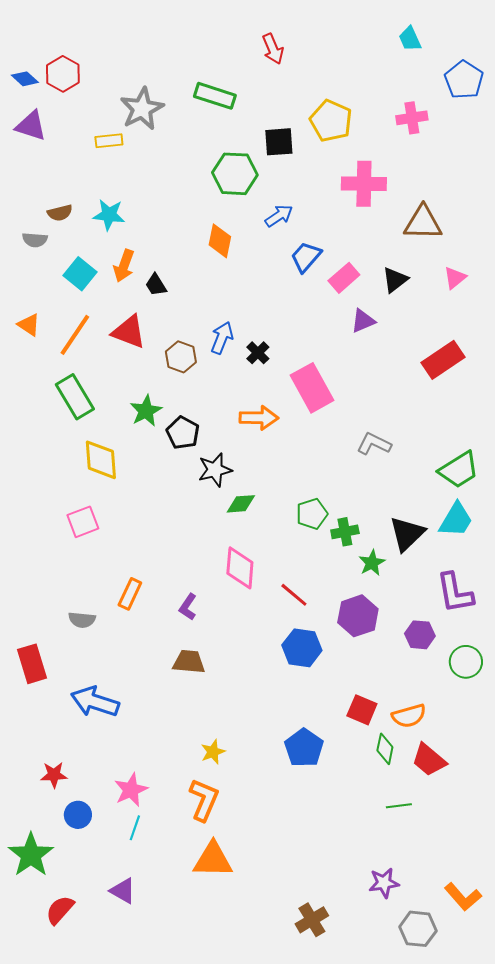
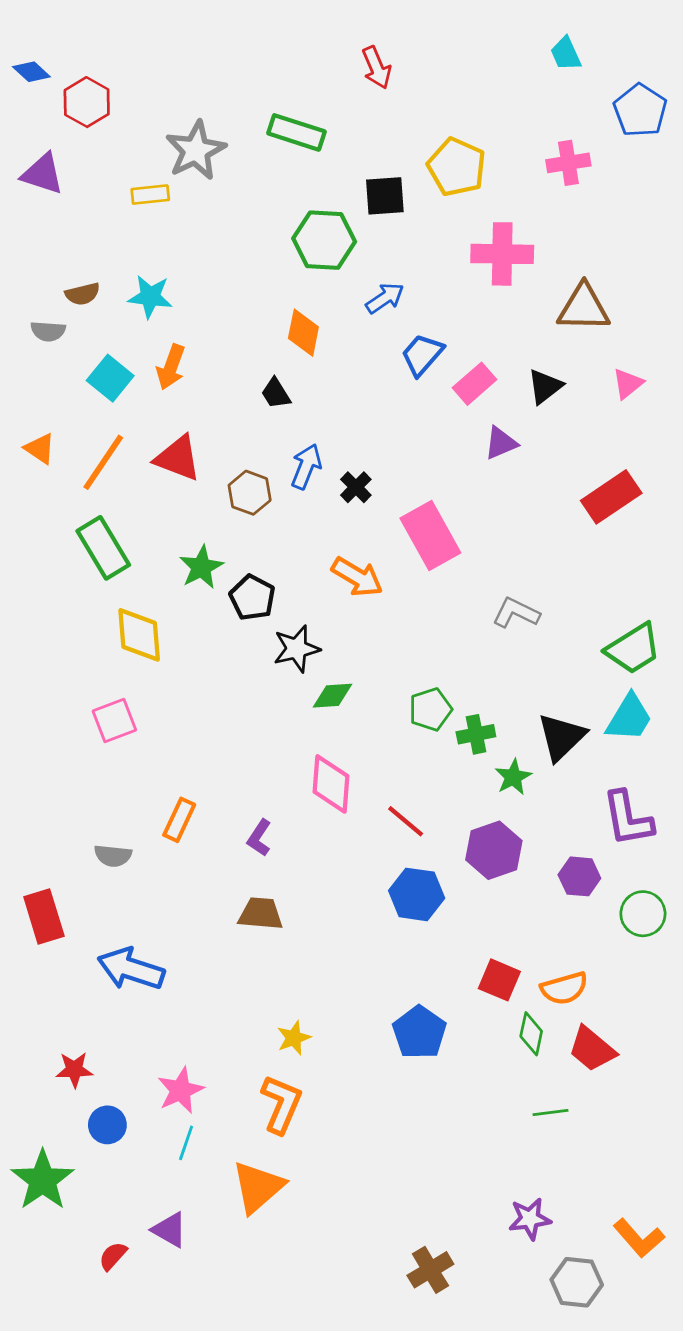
blue diamond: (25, 79) -> (31, 72), moved
black trapezoid: (156, 285) -> (276, 393), moved
orange arrow: (259, 418) -> (357, 577), turned 30
orange triangle: (213, 860) -> (258, 1187), moved, turned -42
red semicircle: (60, 910) -> (113, 1256), moved, size x0.7

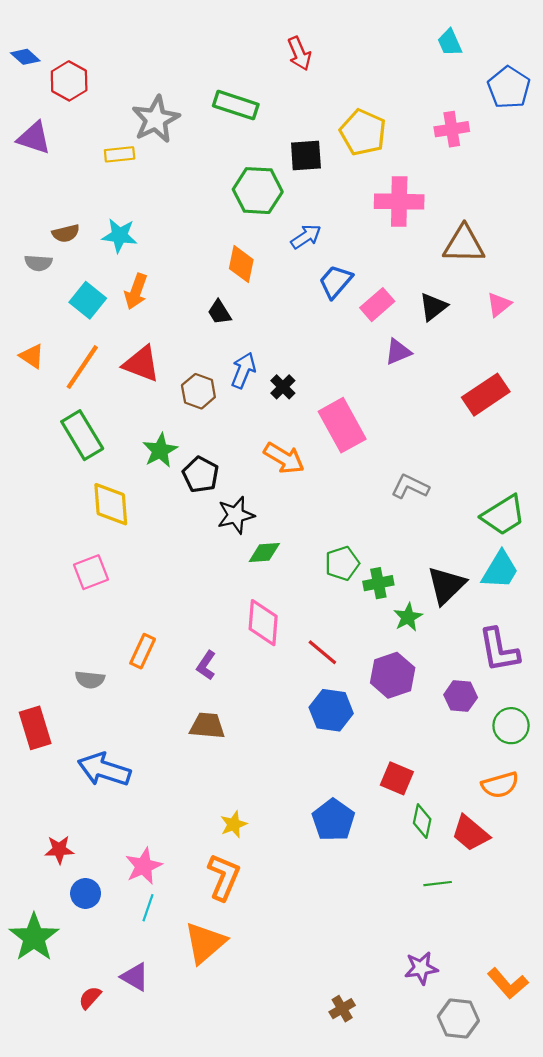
orange semicircle: (564, 988) -> (500, 785), moved
brown cross: (430, 1270) -> (342, 1009), size x0.7

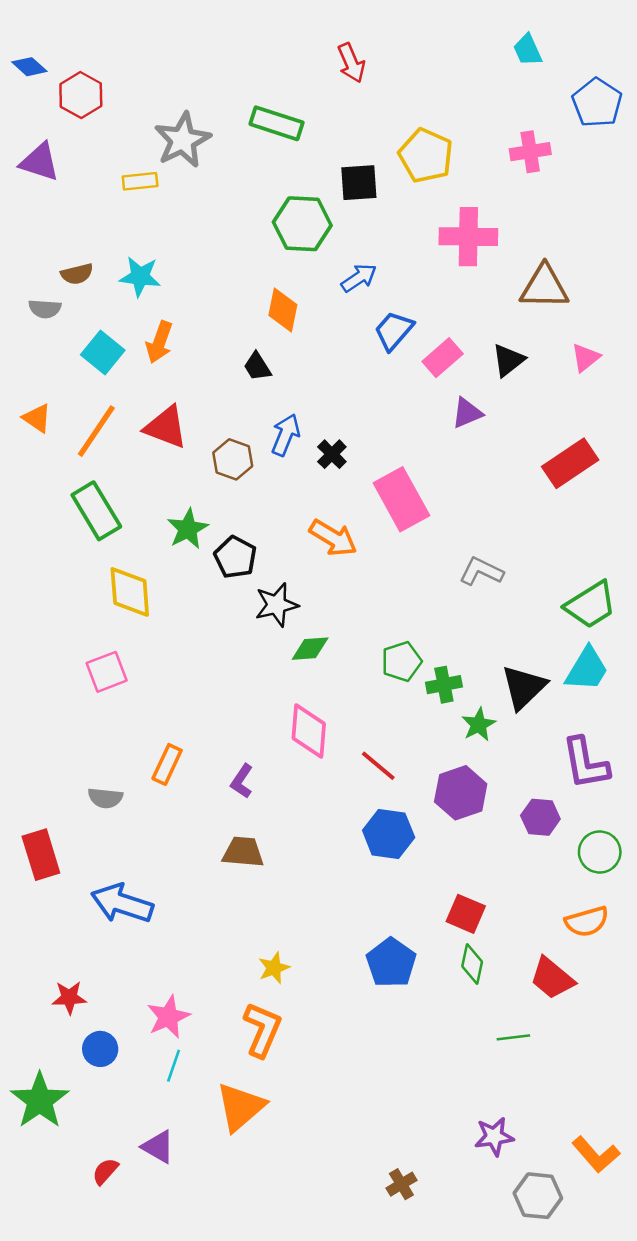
green diamond: (422, 821) -> (472, 964), moved

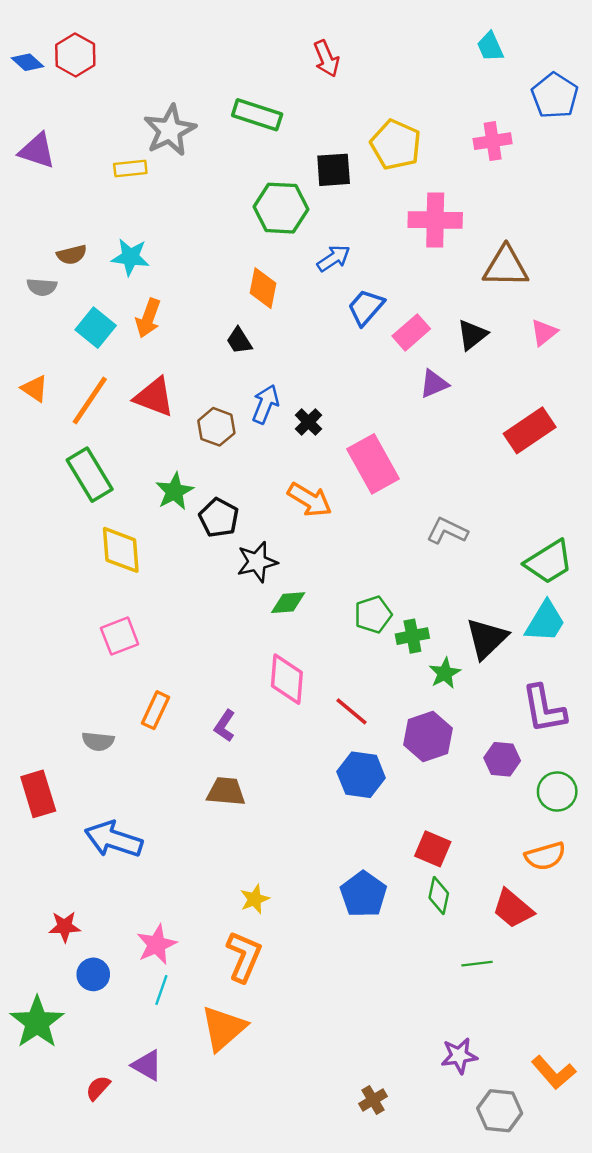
red hexagon: (81, 95) -> (75, 55), moved
pink square: (107, 672) -> (120, 636), moved

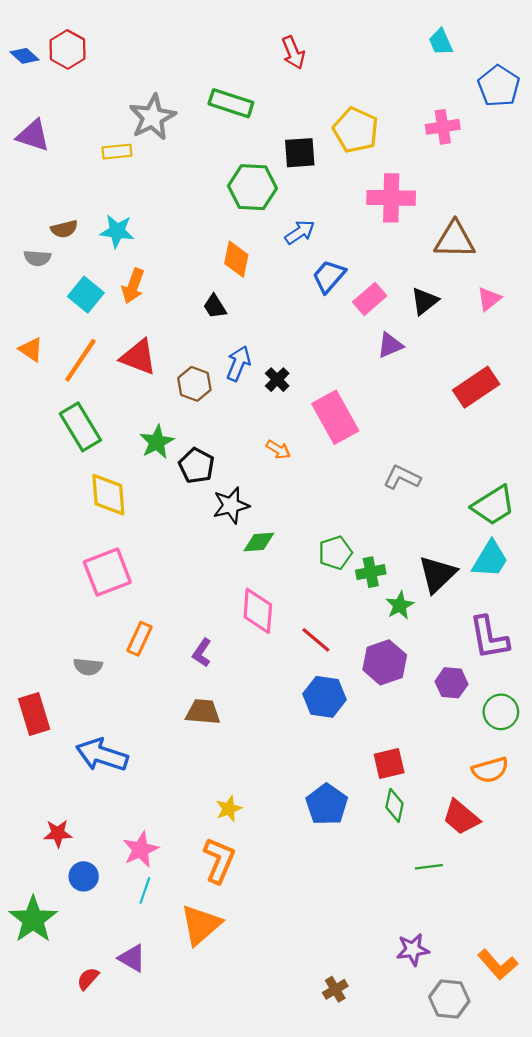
orange arrow: (310, 500) -> (278, 449), size x0.6
pink square: (120, 636) -> (107, 572), size x1.4
red square: (433, 849) -> (389, 763), turned -36

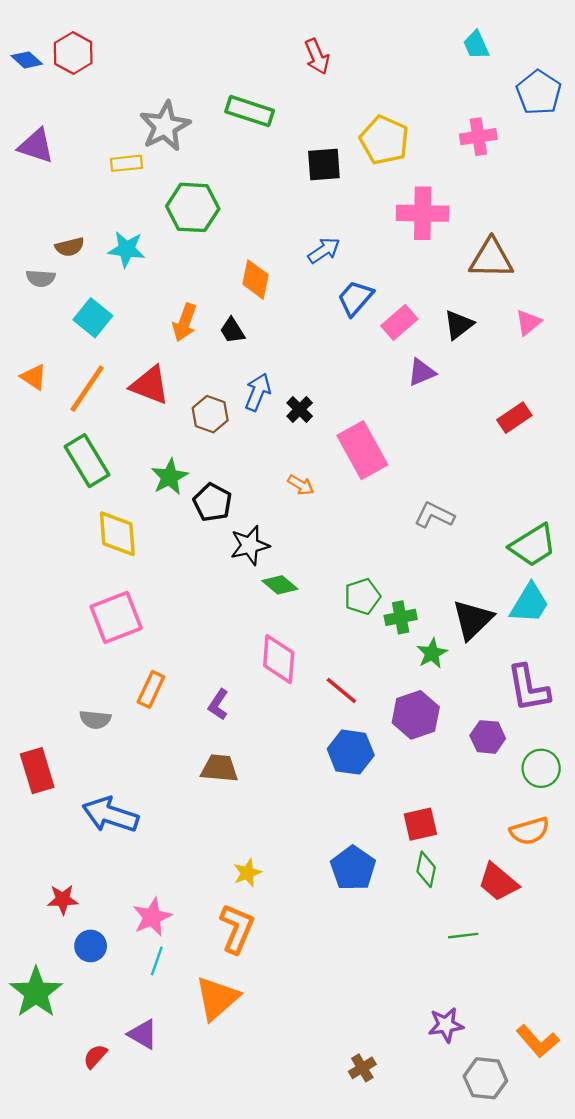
green hexagon: (252, 187) -> (193, 207), moved
orange arrow: (133, 286) -> (185, 322), moved
red rectangle: (476, 387) -> (514, 418), size x0.7
green diamond: (259, 542) -> (280, 585), turned 44

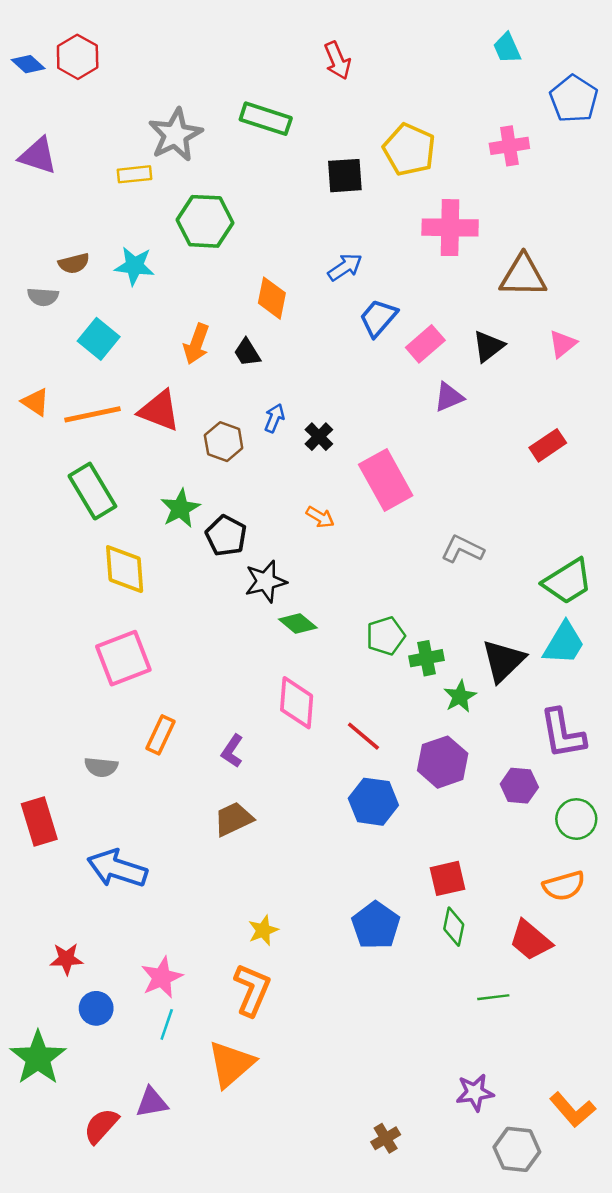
orange line: (87, 389) -> (92, 414), turned 44
blue arrow: (258, 392) -> (274, 418), size x0.7
brown trapezoid: (219, 768) -> (234, 819), turned -30
purple triangle: (143, 1034) -> (152, 1102), turned -40
red semicircle: (95, 1056) -> (101, 1126), size x1.4

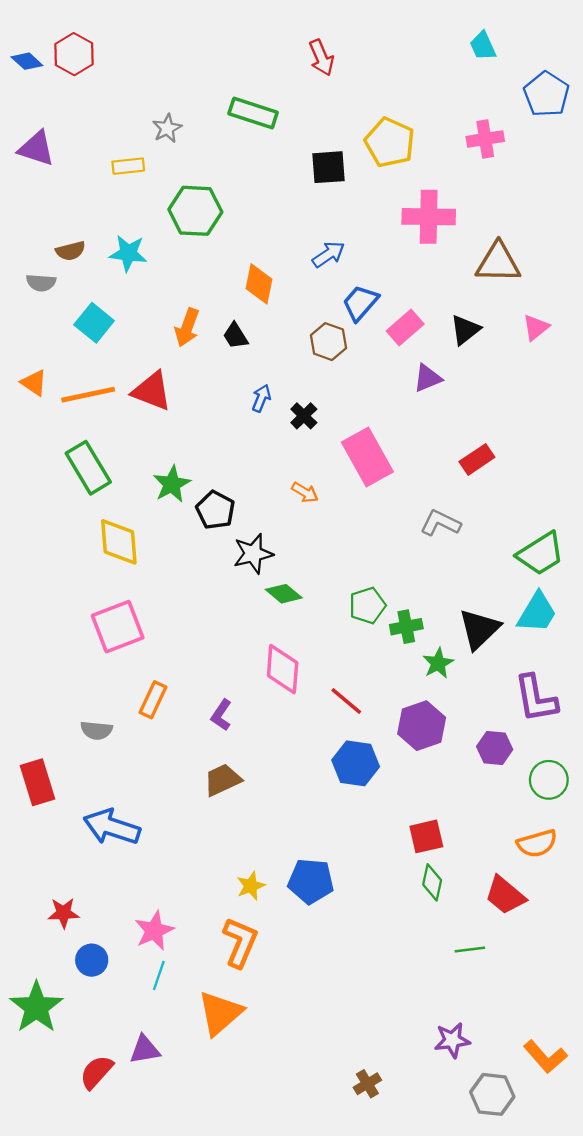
gray star: (175, 135) -> (167, 128), size x0.6
brown hexagon: (224, 442) -> (329, 342), moved
red rectangle: (548, 445) -> (477, 459), moved
blue pentagon: (376, 925) -> (311, 881), moved, turned -30

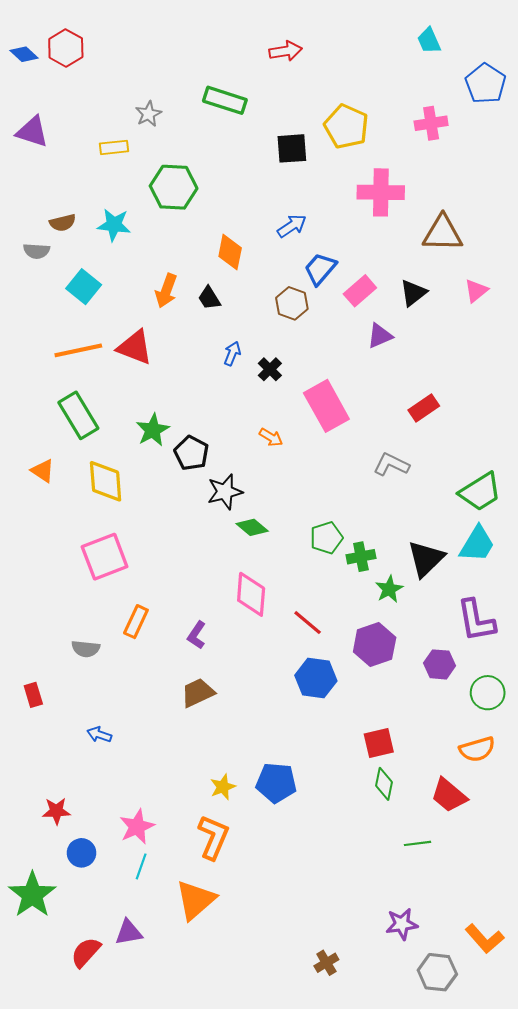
red arrow: (321, 58) -> (286, 51), turned -76
orange triangle: (34, 383) -> (43, 471), moved
red rectangle: (38, 782) -> (33, 695), size x0.6
blue arrow: (112, 827) -> (99, 735), size x0.5

